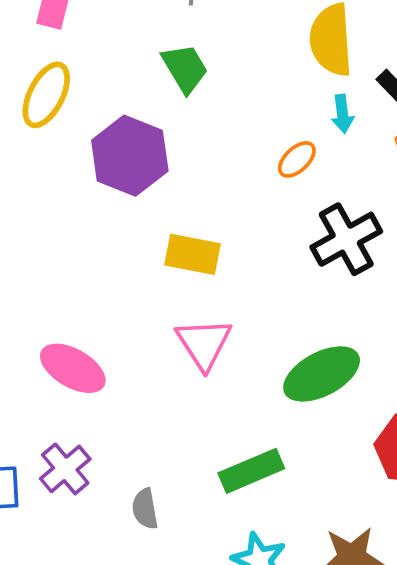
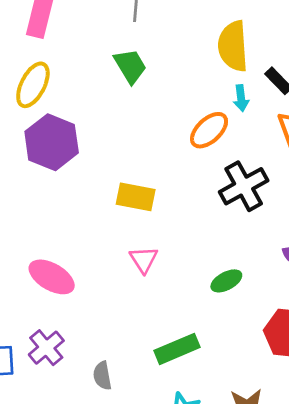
purple hexagon: (130, 156) -> (52, 142), moved
orange ellipse: (297, 159) -> (209, 130), size x1.4
pink triangle: (204, 344) -> (144, 260), size x0.7
green ellipse: (322, 374) -> (226, 281), size x0.6

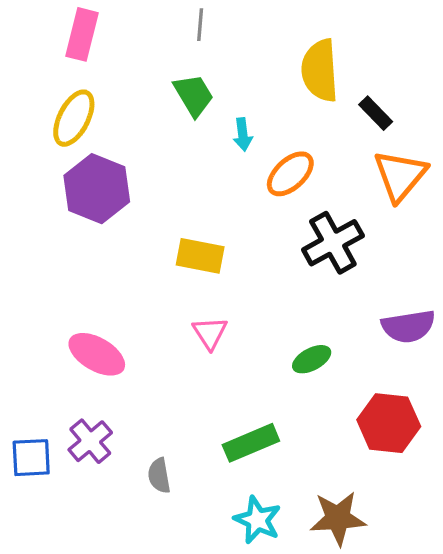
cyan arrow: (241, 98) -> (243, 134), moved

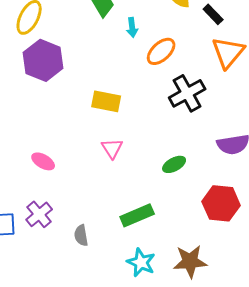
pink ellipse: (97, 354) -> (43, 161), size x0.7

